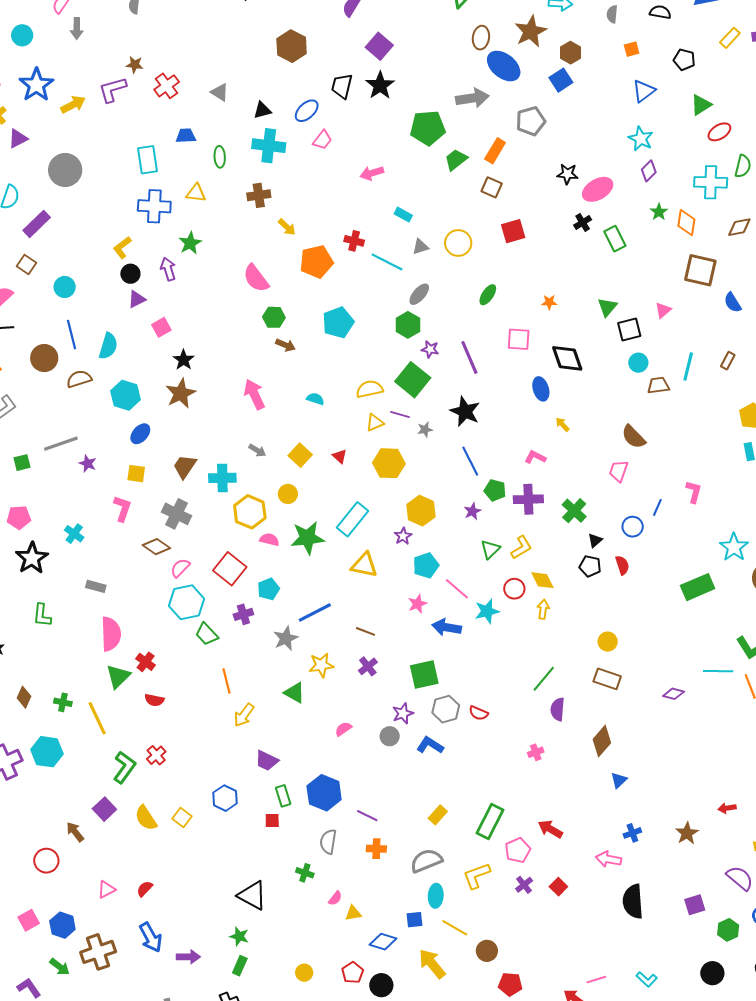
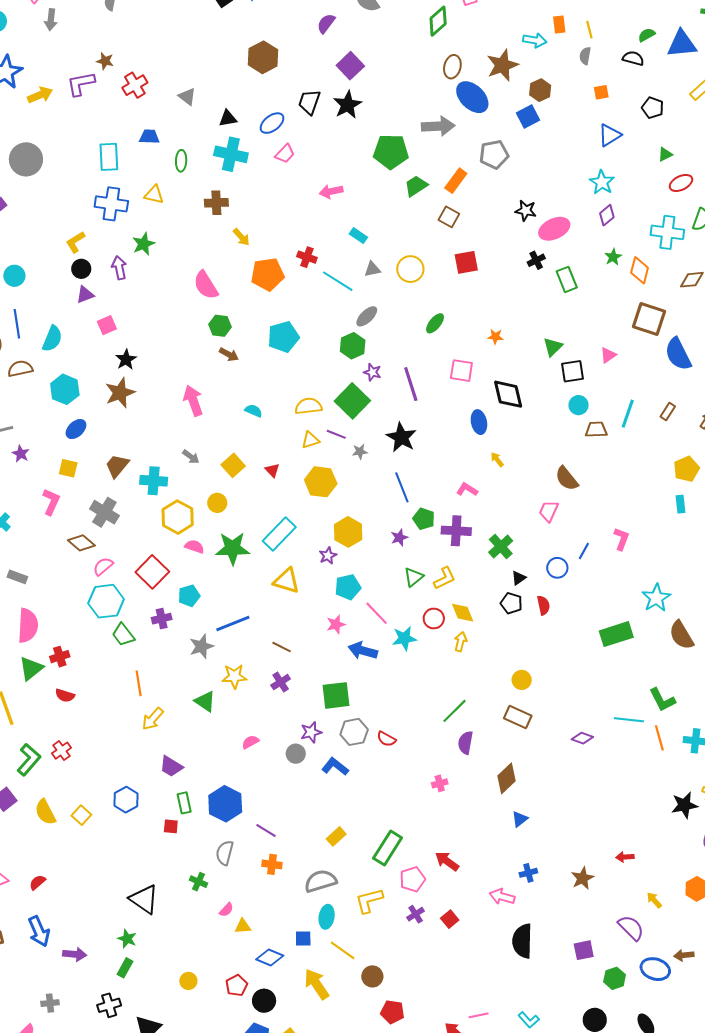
green triangle: (701, 105) -> (665, 154), size x0.7
blue semicircle: (733, 303) -> (678, 354), size x1.6
red cross: (146, 662) -> (60, 657), turned 30

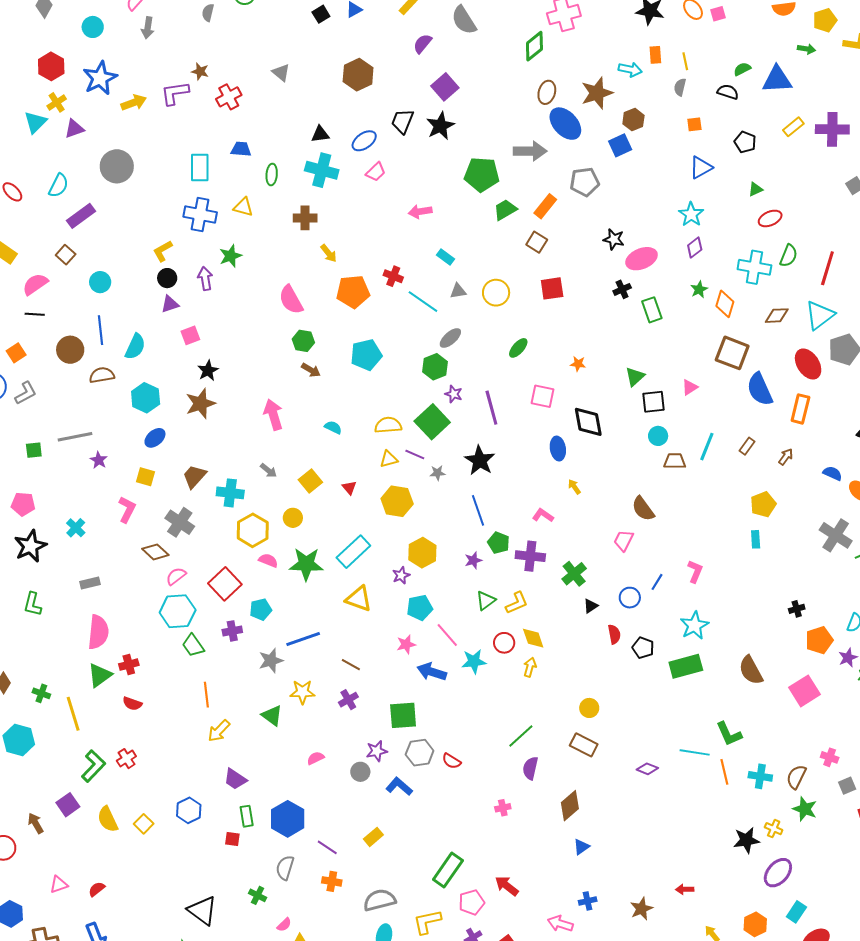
gray triangle: (187, 97) -> (281, 73), moved
gray rectangle: (17, 577) -> (90, 583), turned -36
cyan star: (656, 598) -> (694, 625), moved
black pentagon: (511, 603) -> (643, 648), moved
yellow rectangle: (336, 836) -> (373, 837), moved

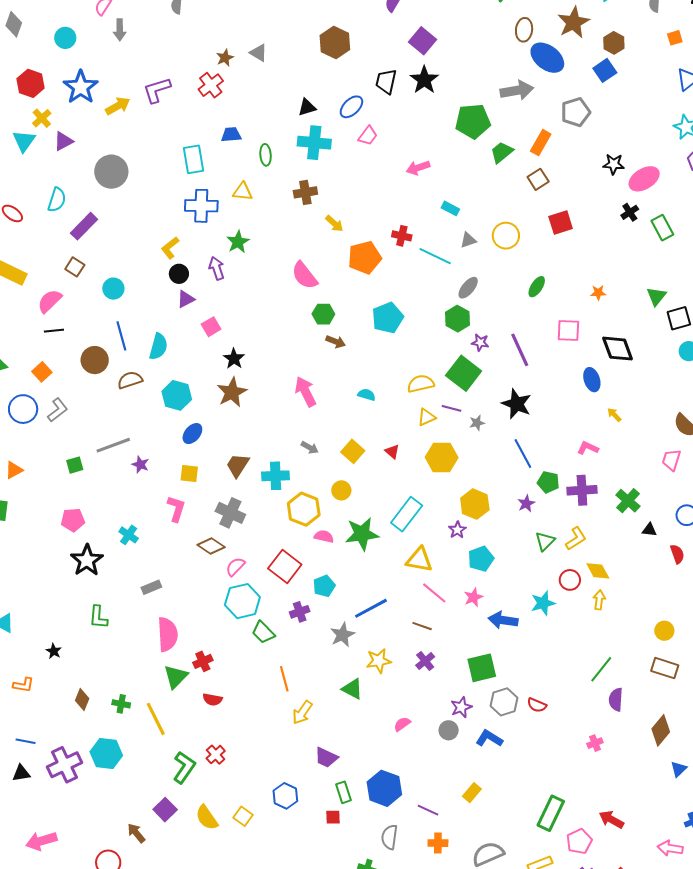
brown star: (200, 71) -> (225, 58), moved, turned -30
brown square: (537, 242) -> (538, 179), turned 35
black triangle: (591, 606) -> (649, 530), turned 49
pink line: (447, 635) -> (434, 593), moved

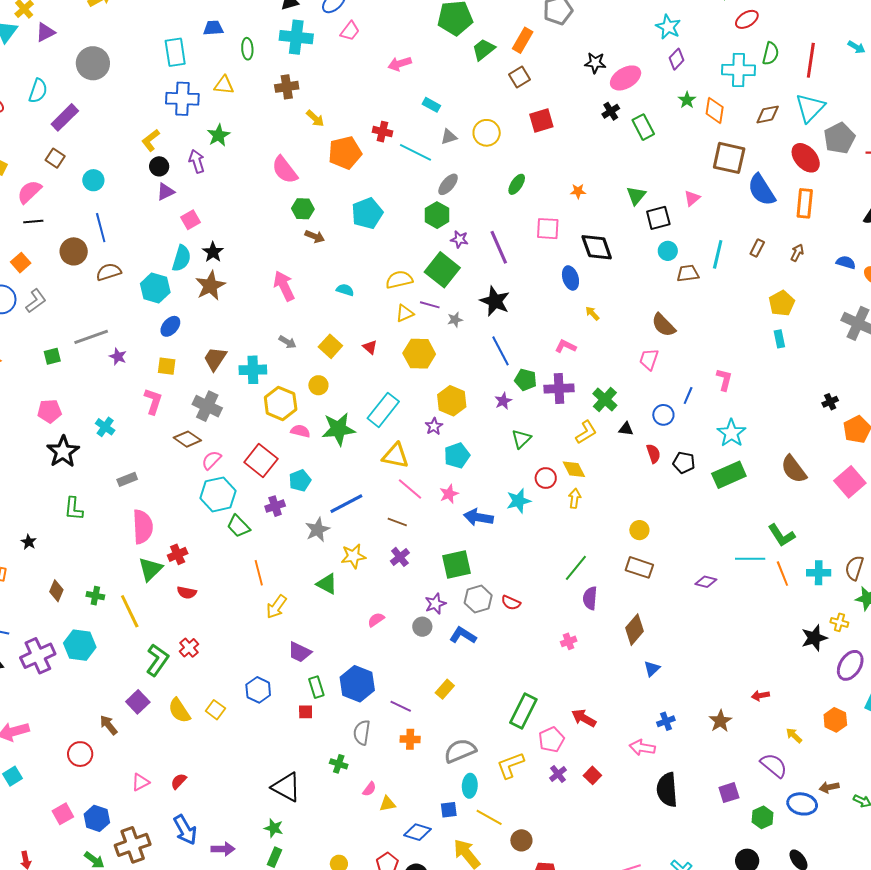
cyan semicircle: (158, 347) -> (181, 258), moved
yellow L-shape: (576, 539) -> (586, 432), moved

